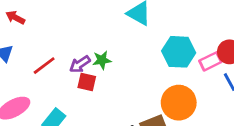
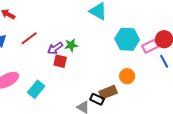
red line: (44, 66) -> (29, 38), moved
orange circle: (179, 103) -> (127, 76), size x0.6

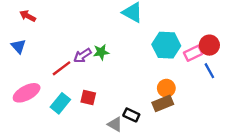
red line: (29, 38) -> (61, 68), moved
red square: (60, 61) -> (88, 97), moved
brown rectangle: (108, 92) -> (163, 103), moved

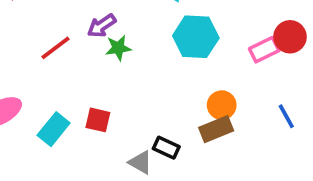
cyan hexagon: (166, 45) -> (196, 37), moved
purple arrow: (82, 56) -> (102, 26), moved
red line: (61, 68) -> (55, 48), moved
blue line: (209, 71) -> (286, 116), moved

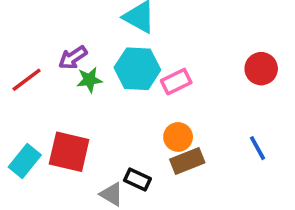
cyan hexagon: (196, 37) -> (137, 69), moved
pink rectangle: (264, 50) -> (176, 82), moved
orange circle: (222, 105) -> (178, 137), moved
red square: (98, 120) -> (69, 152), size x1.6

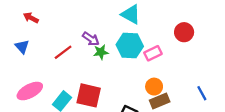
purple arrow: (73, 58) -> (91, 39), turned -112
red circle: (261, 69) -> (184, 32), moved

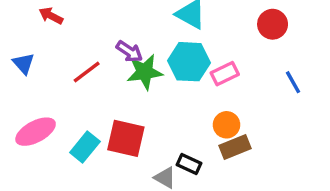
red arrow: (31, 18) -> (51, 16), moved
red circle: (184, 32) -> (273, 24), moved
green star: (101, 52) -> (145, 72), size x1.5
blue line: (202, 93) -> (293, 82), moved

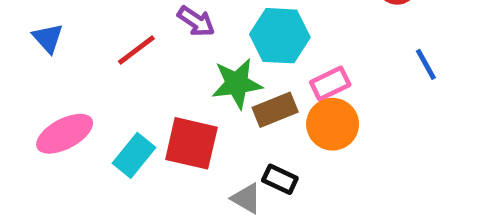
green star: (145, 72) -> (237, 84), moved
pink rectangle: (225, 74) -> (330, 84), moved
orange circle: (227, 125) -> (333, 124), size x1.4
brown rectangle: (235, 147) -> (275, 110), moved

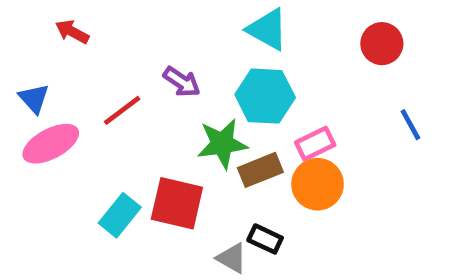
pink ellipse: (65, 134) -> (51, 144), moved

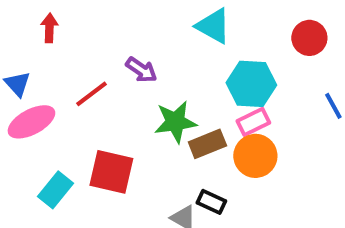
red arrow: (72, 32) -> (49, 28), turned 64
cyan hexagon: (265, 96) -> (251, 84), moved
red square: (177, 203) -> (111, 172), moved
cyan rectangle: (120, 215) -> (55, 190), moved

